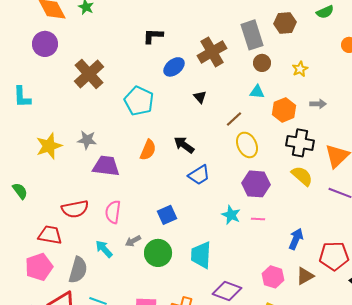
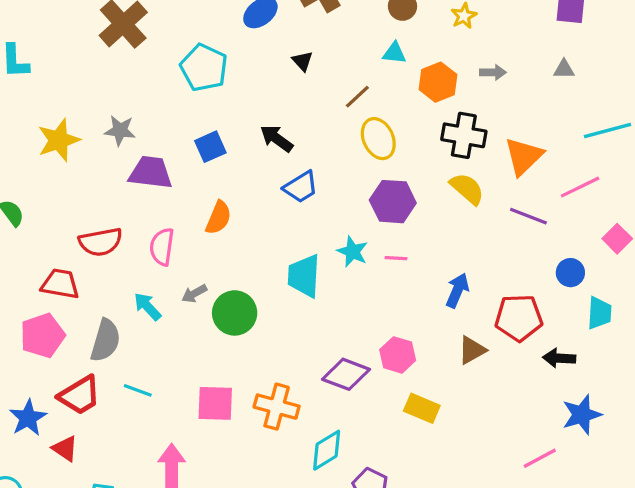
orange semicircle: (148, 150) -> (218, 218), moved
blue square: (167, 215) -> (210, 147), moved
cyan trapezoid: (201, 255) -> (304, 276), moved
pink hexagon: (273, 277) -> (398, 355), moved

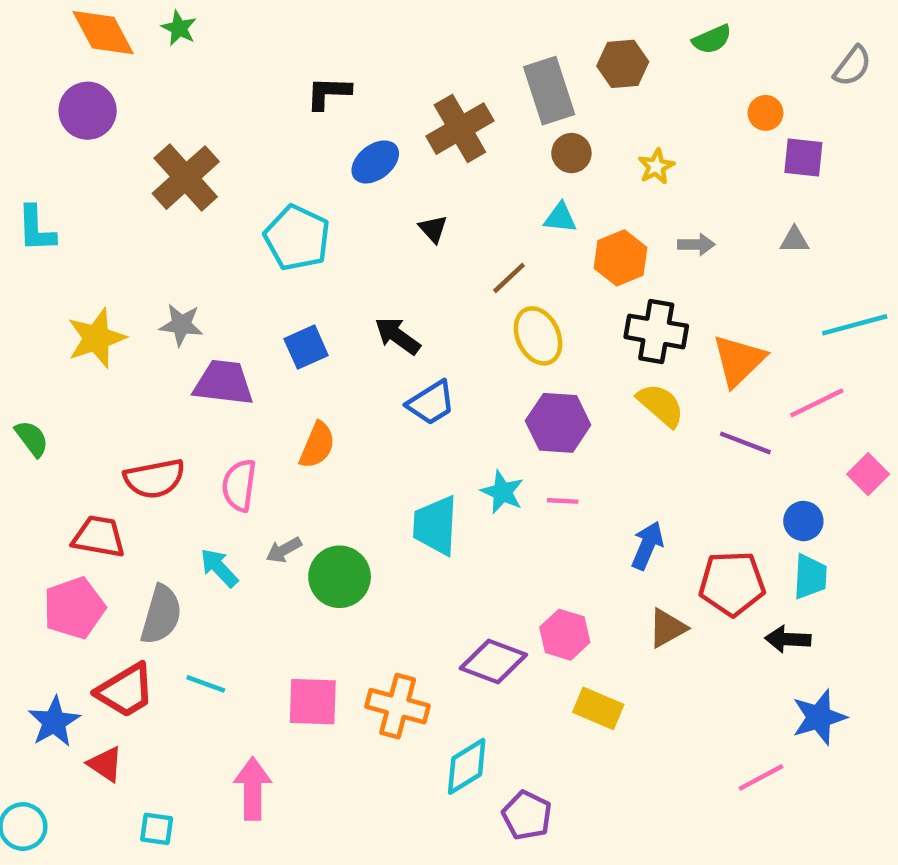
cyan trapezoid: (599, 313) -> (810, 577), moved

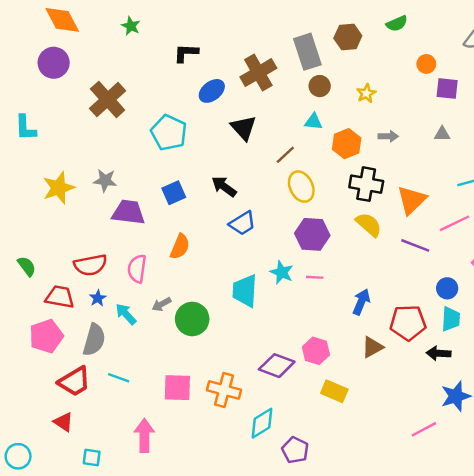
green star: (179, 28) -> (131, 26), moved
black triangle: (433, 229) -> (244, 128), size x1.6
green semicircle: (32, 438) -> (27, 266), moved
blue star: (54, 722) -> (98, 298), moved, size x0.6

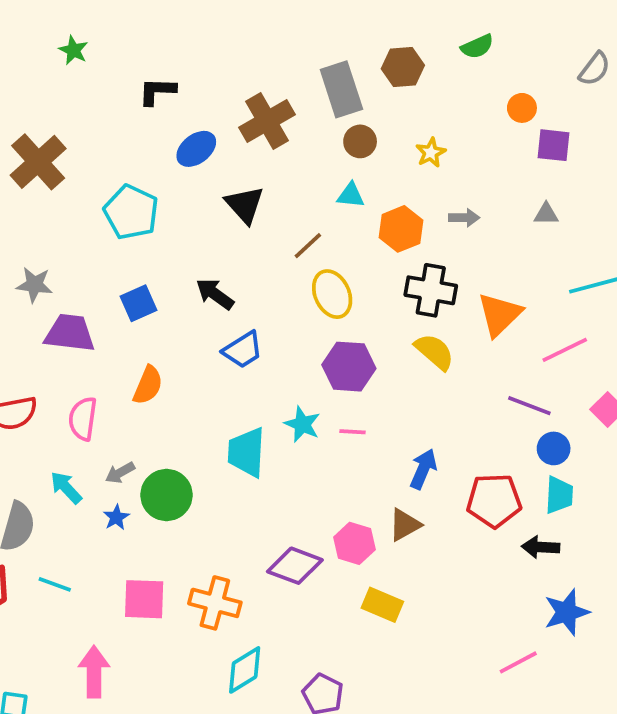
purple line: (415, 245) -> (529, 406), moved
blue star: (98, 298) -> (116, 517), moved
brown triangle: (372, 347) -> (405, 525), moved
cyan diamond: (262, 423) -> (245, 670), moved

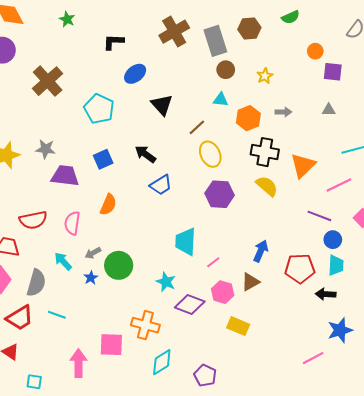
brown cross: (267, 121) -> (174, 32), moved
cyan star: (302, 424) -> (166, 282), moved
pink line: (353, 432) -> (213, 262), moved, turned -40
cyan trapezoid: (247, 452) -> (186, 242), moved
pink square: (144, 599) -> (111, 345), moved

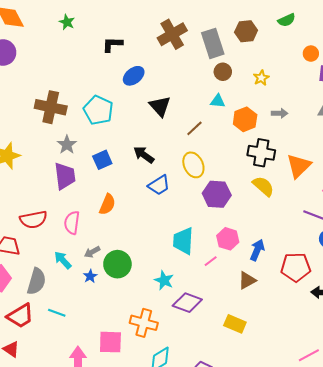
brown cross: (48, 81) -> (51, 107), moved, turned -36
gray star: (46, 149) -> (67, 145), moved, turned 30
yellow ellipse: (210, 154) -> (193, 165), moved
purple trapezoid: (65, 176) -> (65, 176), turned 76
pink hexagon: (223, 292) -> (228, 239), moved

